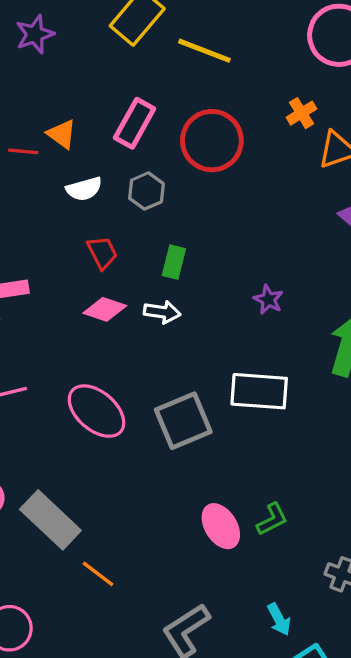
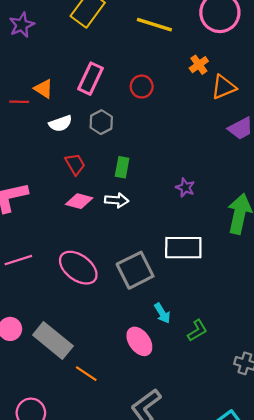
yellow line: (204, 51) -> (154, 25), moved
red circle: (212, 141) -> (142, 87), size x0.6
pink ellipse: (221, 526) -> (139, 341), moved
cyan arrow: (279, 619) -> (162, 313), moved

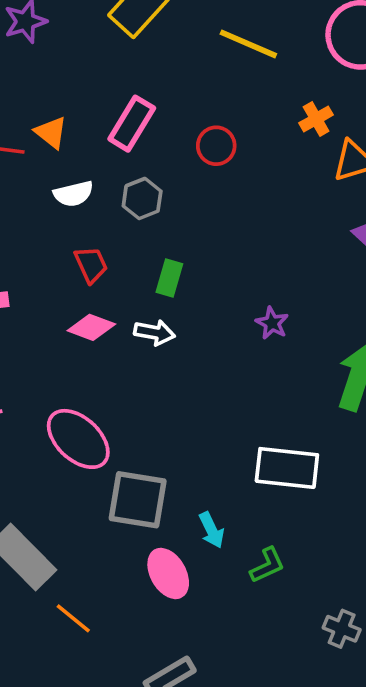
white rectangle: (183, 248) -> (287, 468), moved
gray square: (135, 270) -> (138, 500), moved, turned 30

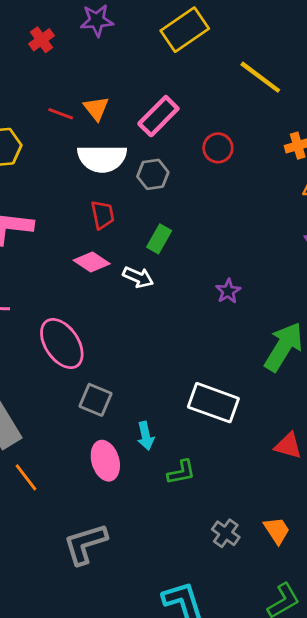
white semicircle: (73, 194) -> (102, 158), size x1.6
gray square: (138, 500) -> (95, 400), size x0.7

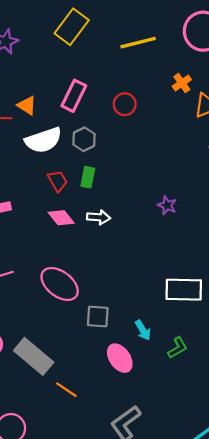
yellow line: (260, 77) -> (138, 43), turned -32
green rectangle: (159, 239) -> (88, 177), moved
pink diamond: (92, 262) -> (61, 218), turned 36

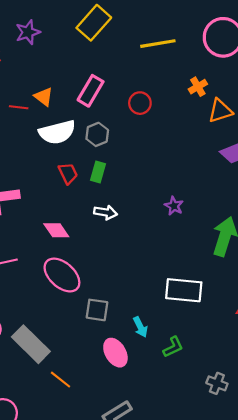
pink diamond: (61, 218) -> (56, 230), moved

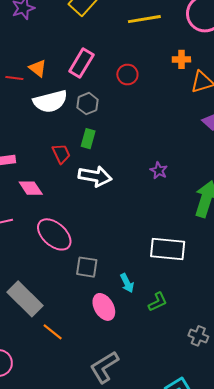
orange cross: (198, 87) -> (181, 59), turned 30
red trapezoid: (68, 173) -> (61, 154), moved
white arrow: (105, 212) -> (95, 176), size x1.5
pink diamond: (56, 230) -> (31, 188), moved

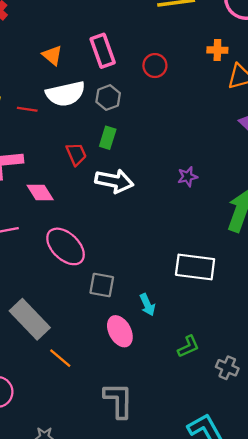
pink rectangle: (81, 63) -> (103, 51), turned -52
red line: (14, 78) -> (27, 109), moved
purple star: (159, 170) -> (188, 177), turned 30
green L-shape: (158, 302) -> (188, 347), moved
gray L-shape: (104, 367) -> (118, 400), turned 120

